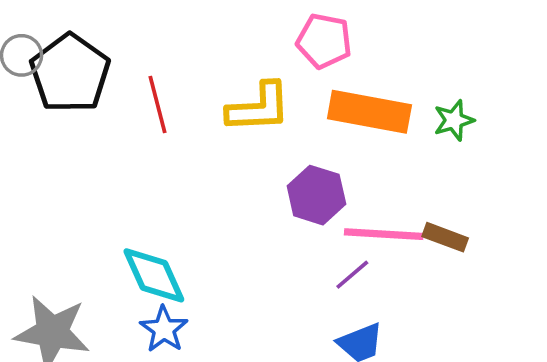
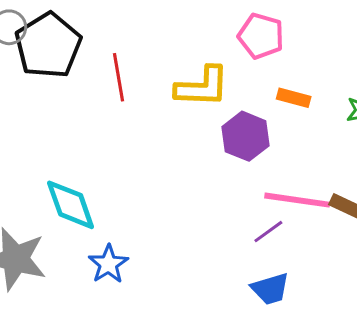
orange rectangle: (369, 112) -> (294, 98), size x0.5
purple hexagon: (316, 195) -> (246, 136), moved
cyan diamond: (154, 275) -> (71, 205), moved

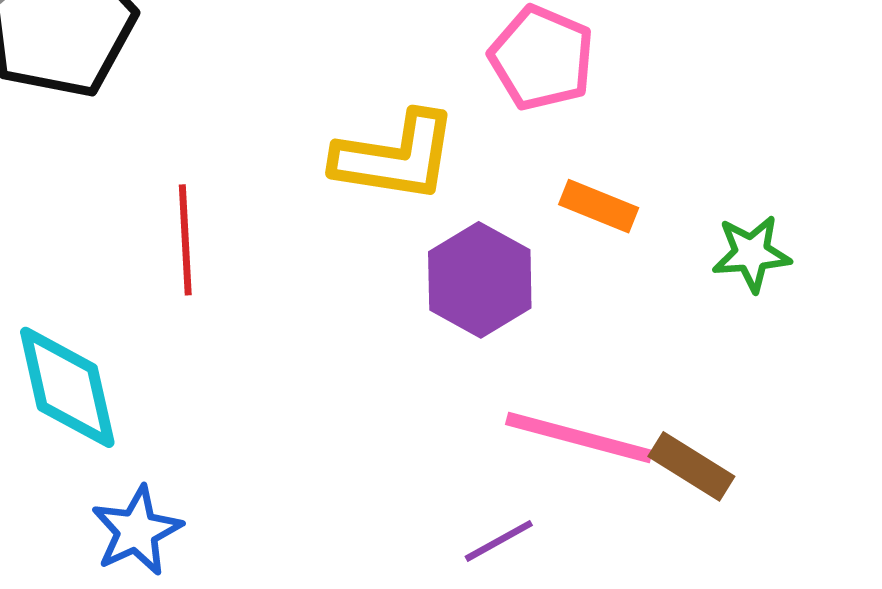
red line: (119, 77) -> (185, 240), moved
purple line: (268, 232) -> (499, 541), moved

